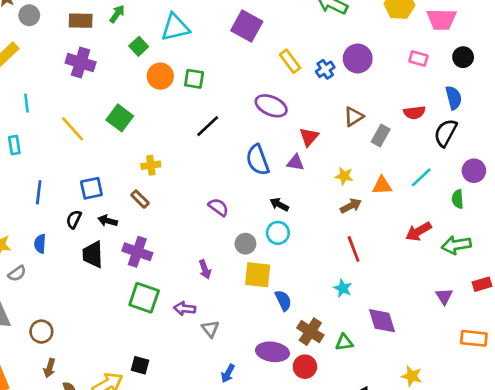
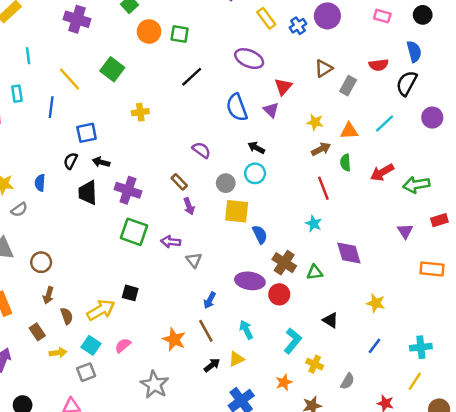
purple triangle: (295, 163) -> (271, 110), turned 35
blue line: (39, 192) -> (51, 107), moved
brown rectangle: (140, 199) -> (179, 182), moved
green semicircle: (458, 199) -> (345, 163), moved

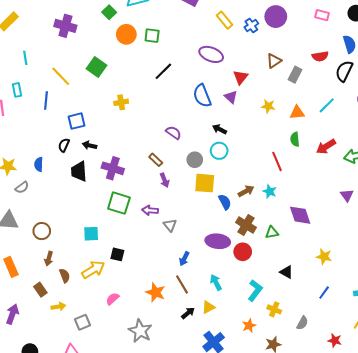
brown arrow: (321, 149) -> (246, 191), moved
cyan square: (91, 345) -> (91, 234), moved, turned -35

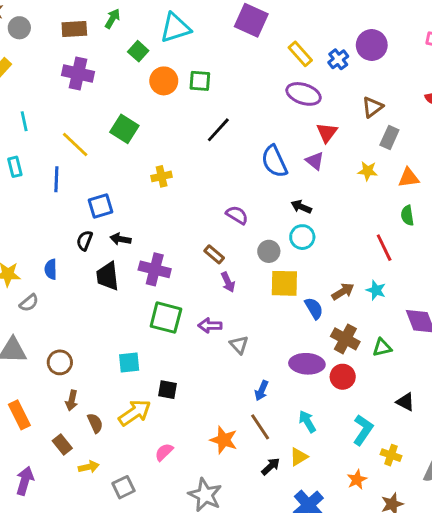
purple ellipse: (211, 54) -> (304, 94), moved
gray rectangle: (295, 75) -> (389, 137), moved

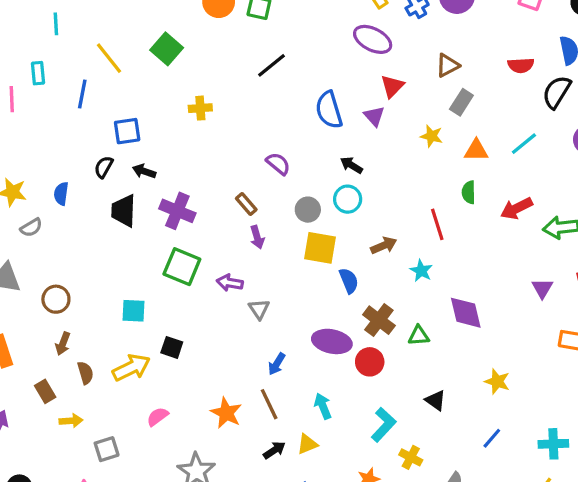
brown arrow: (343, 291) -> (384, 245), moved

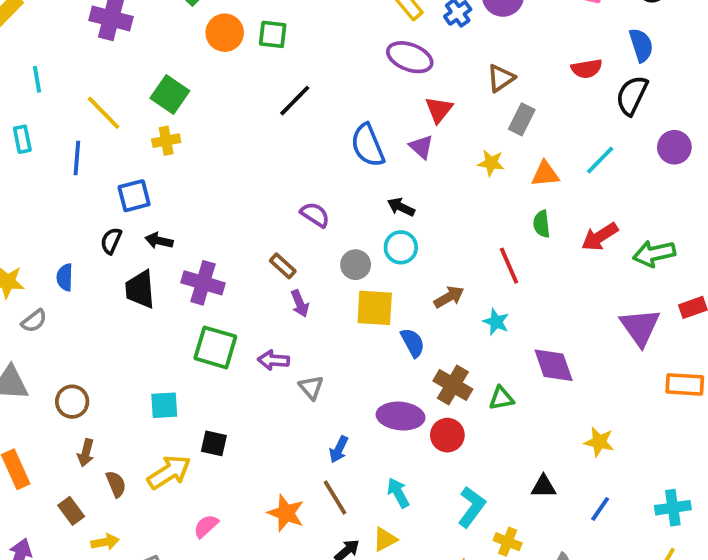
yellow cross: (200, 108) -> (166, 141), moved
purple triangle: (542, 288) -> (640, 327), size x1.6
black triangle: (436, 400) -> (544, 486), moved, turned -30

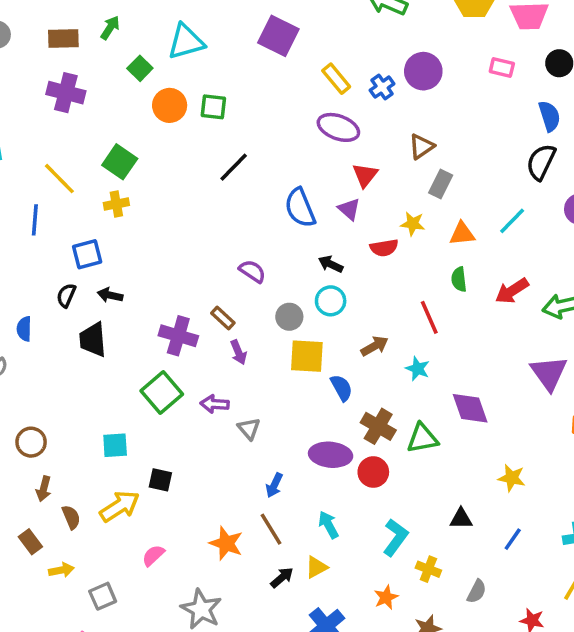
red semicircle: (587, 69) -> (384, 248), moved
purple cross: (203, 283) -> (178, 336), moved
green square: (215, 347) -> (162, 392), turned 33
green triangle: (501, 398) -> (422, 438), size x1.4

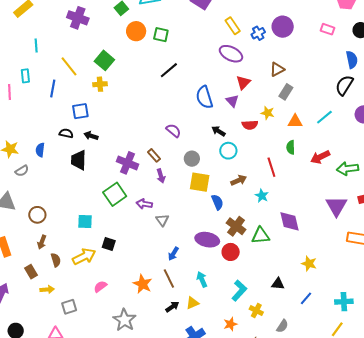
black semicircle: (66, 295) -> (66, 133), turned 72
cyan circle: (331, 301) -> (228, 151), moved

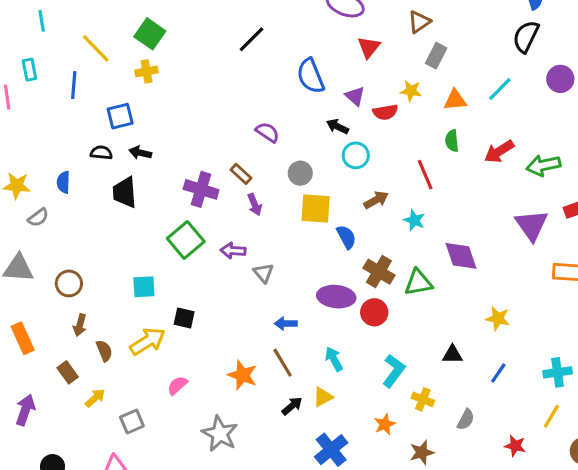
purple triangle: (232, 101) -> (355, 96), moved
blue arrow: (173, 254) -> (286, 323), turned 64
yellow arrow: (47, 289) -> (95, 398), turned -32

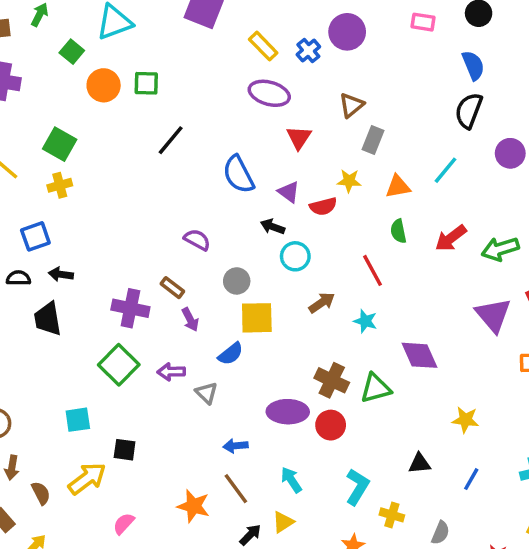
blue semicircle: (346, 237) -> (231, 354), moved, turned 85

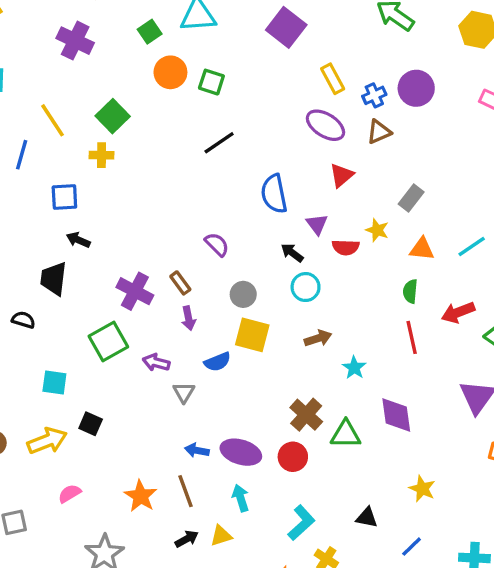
brown triangle: (351, 105) -> (379, 132), moved
red line: (373, 270) -> (412, 337), moved
black semicircle: (18, 278) -> (23, 320), moved
purple ellipse: (288, 412) -> (241, 452), moved

